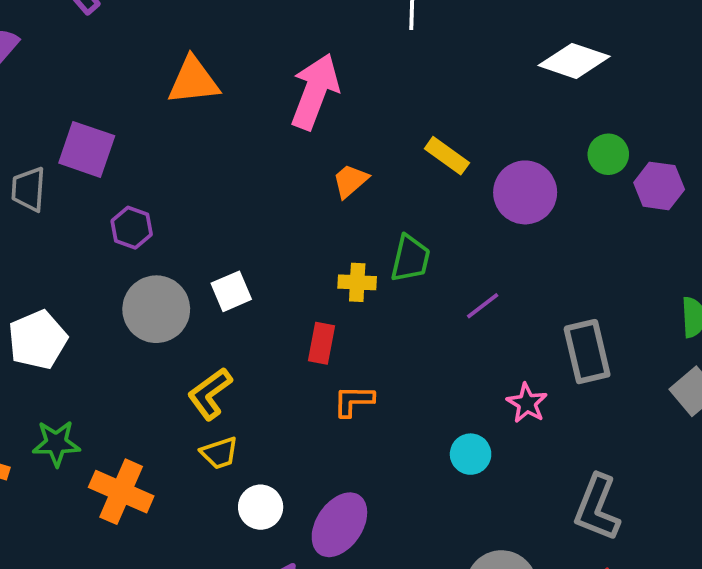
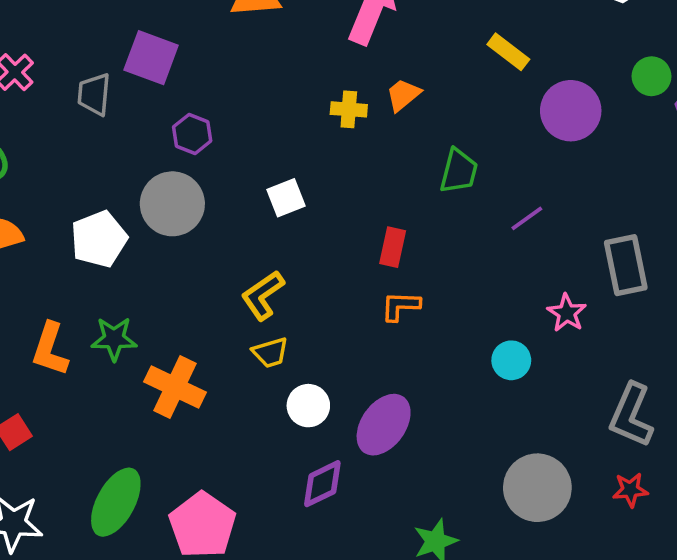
yellow rectangle: (447, 156) -> (508, 52), moved
yellow cross: (357, 282) -> (349, 109), moved
gray circle: (156, 309) -> (172, 204), moved
red rectangle: (321, 343) -> (393, 247), moved

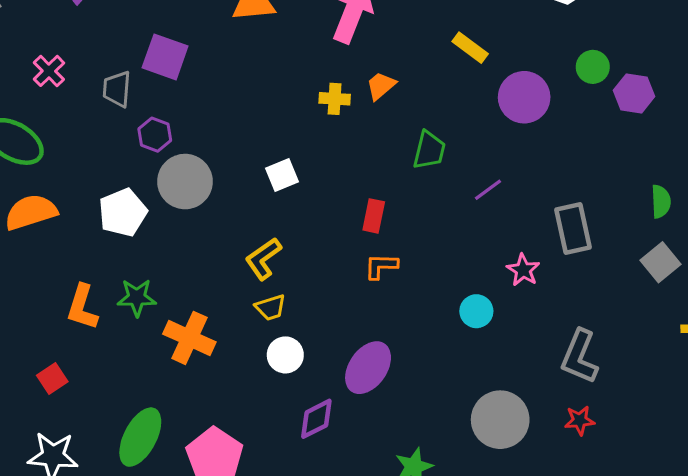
purple hexagon: (192, 134) -> (155, 135), moved
white circle: (308, 406) -> (285, 355), moved

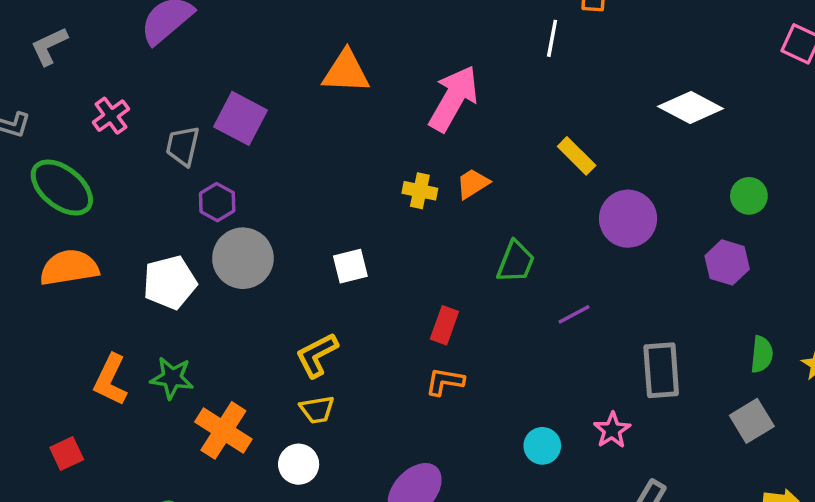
green circle: (593, 67) -> (749, 196), moved
purple hexagon: (634, 93) -> (727, 262), moved
pink star: (523, 270) -> (612, 430), moved
white circle: (285, 355) -> (299, 464), moved

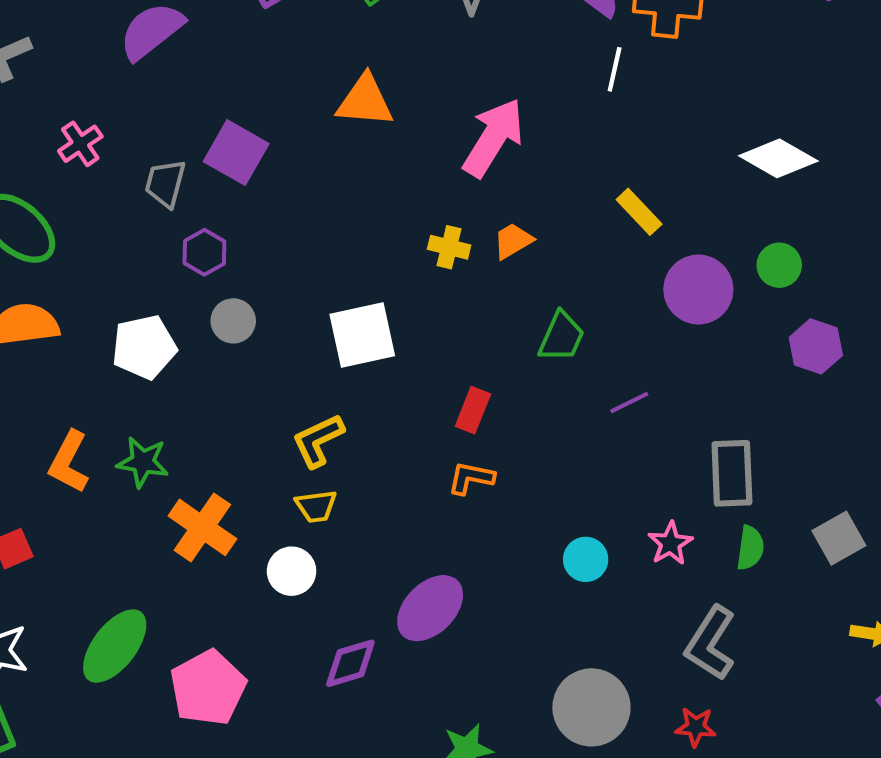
green circle: (749, 196) -> (779, 265), moved
gray circle: (243, 258) -> (233, 321), size x0.6
white square: (350, 266) -> (362, 335), size x1.6
green semicircle: (762, 354) -> (750, 548), moved

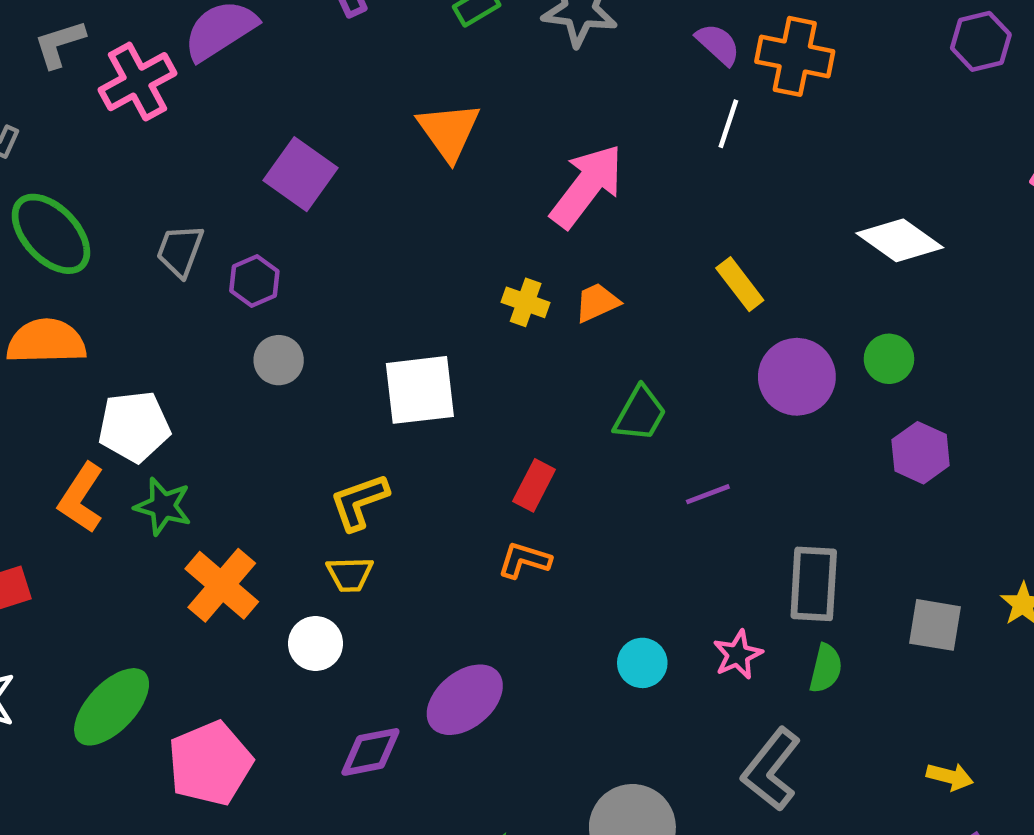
orange triangle: (365, 101) -> (449, 131), turned 44
pink cross: (80, 144) -> (138, 82), moved, size x1.5
gray trapezoid: (165, 183) -> (180, 251), moved
white pentagon: (144, 347) -> (134, 427), moved
gray square: (839, 538) -> (935, 625), moved, turned 33

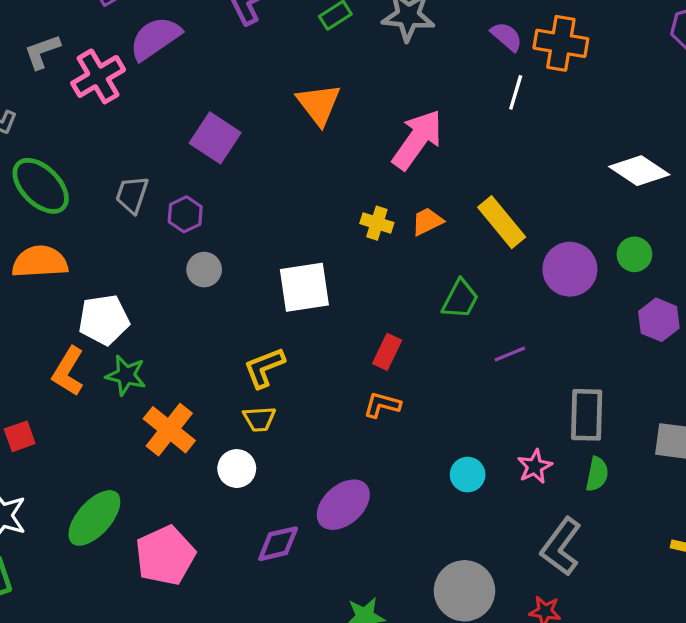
yellow rectangle: (740, 284) -> (502, 222), moved, size x1.4

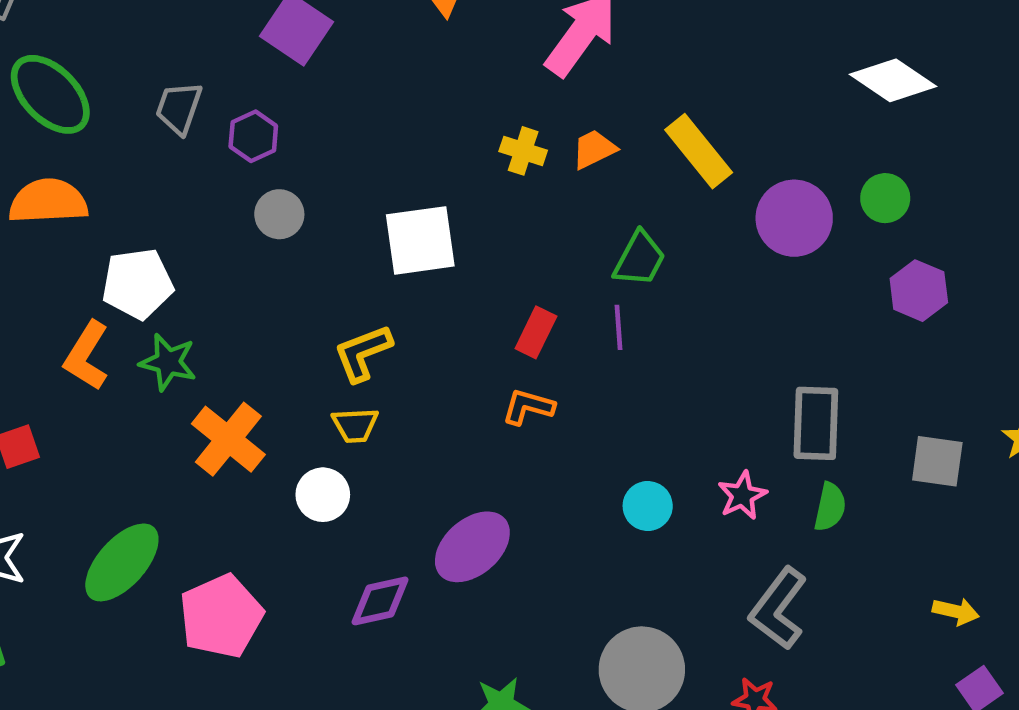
purple line: (510, 354) -> (619, 327), moved, turned -72

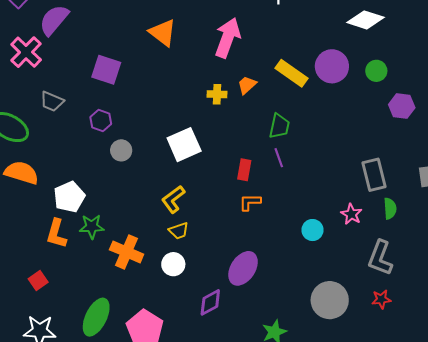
gray trapezoid: (179, 108) -> (52, 101), moved, turned -70
orange semicircle: (48, 201) -> (22, 173), turned 36
purple circle: (794, 218) -> (332, 66), moved

